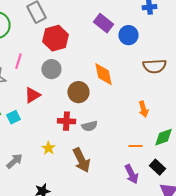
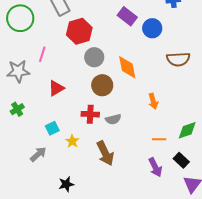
gray circle: (51, 69) -> (94, 57), moved
orange arrow: (143, 109) -> (153, 101), moved
cyan square: (13, 117) -> (52, 128), moved

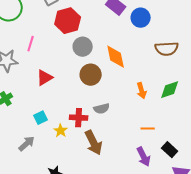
red cross: (90, 114) -> (79, 118), moved
green diamond: (187, 130) -> (170, 90), moved

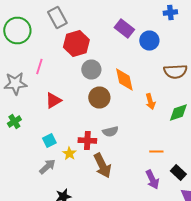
orange arrow: (142, 91) -> (150, 102), moved
gray arrow: (27, 144) -> (47, 166), moved

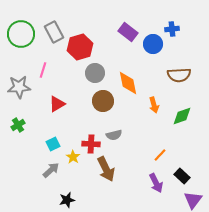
blue cross: (170, 12) -> (172, 29), moved
gray rectangle: (57, 18) -> (54, 32), moved
orange line: (156, 152) -> (160, 155), turned -48

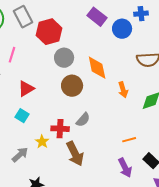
gray semicircle: (114, 135) -> (83, 120), turned -35
cyan square: (53, 144) -> (22, 116), moved, turned -32
orange line: (160, 155) -> (129, 140), turned 32

